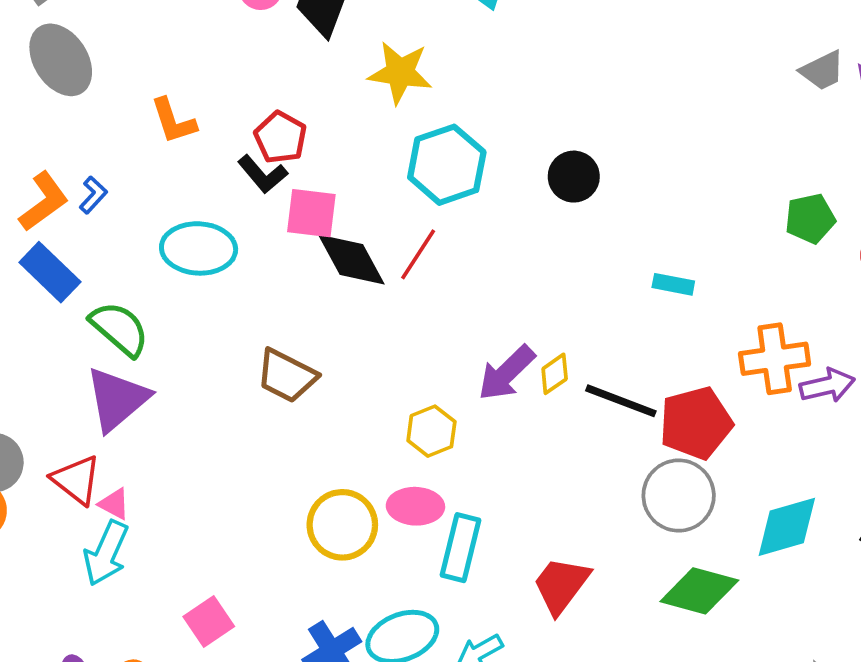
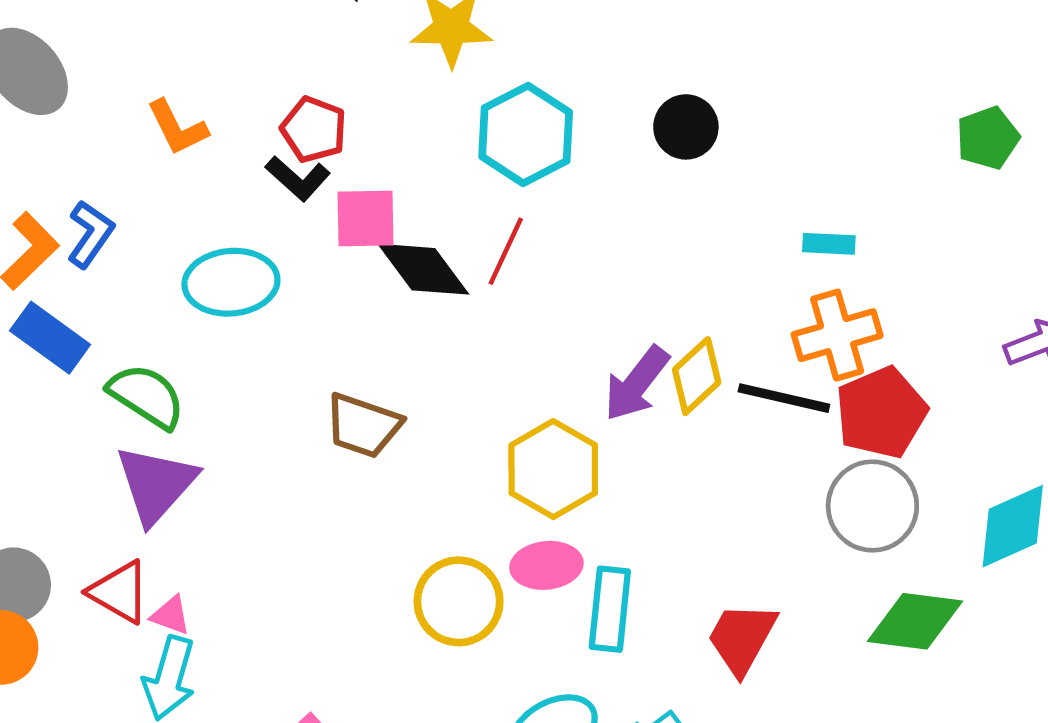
blue L-shape: (93, 195) -> (90, 234), size x1.4
orange cross: (775, 359) -> (837, 335), moved
yellow diamond: (555, 374) -> (697, 376), size x1.4
yellow hexagon: (431, 431) -> (553, 469), size x1.5

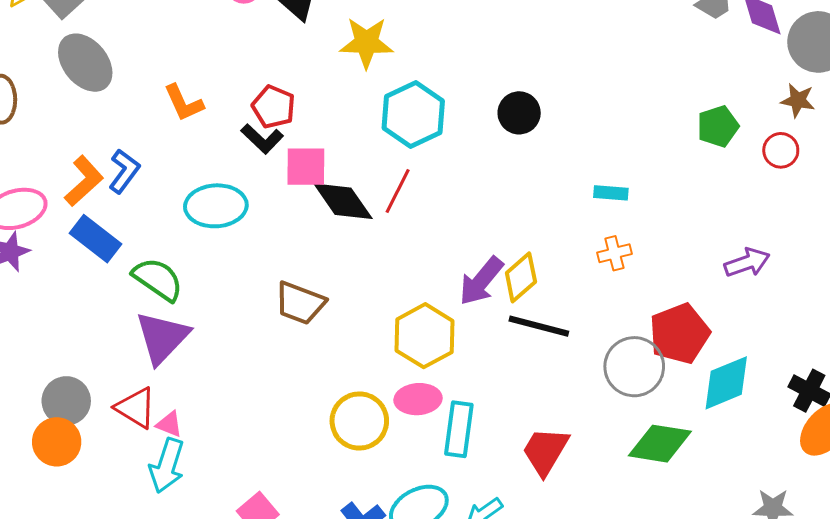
orange cross: (837, 335) -> (614, 253), size x0.6
black line: (784, 398) -> (539, 326), moved
red pentagon: (881, 413) -> (680, 334), moved

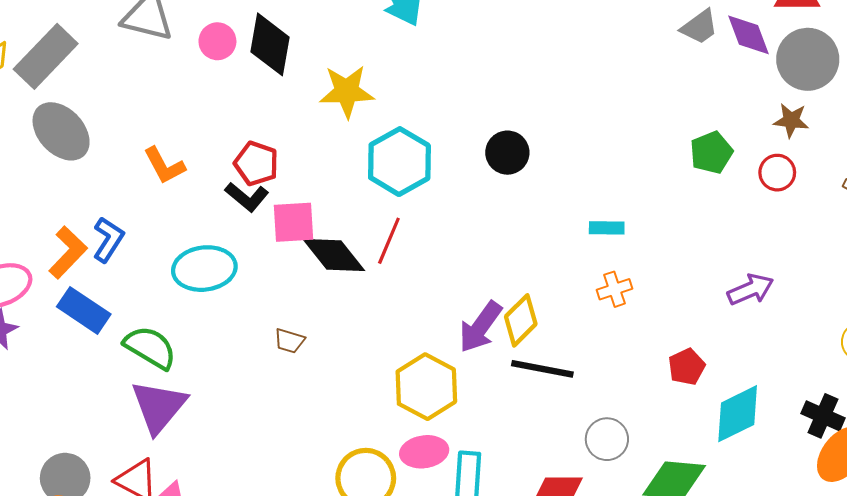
brown trapezoid: (300, 303) -> (289, 341), moved, size x0.6
red pentagon: (680, 334) -> (687, 367), size x0.6
gray circle: (634, 367) -> (607, 439), moved, size x0.7

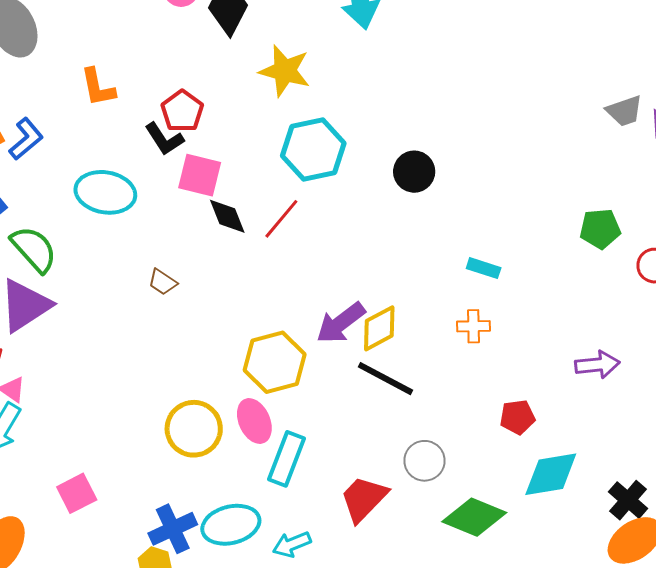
black diamond: (334, 255) -> (227, 216), size x0.7
pink ellipse: (424, 452) -> (254, 421), turned 57

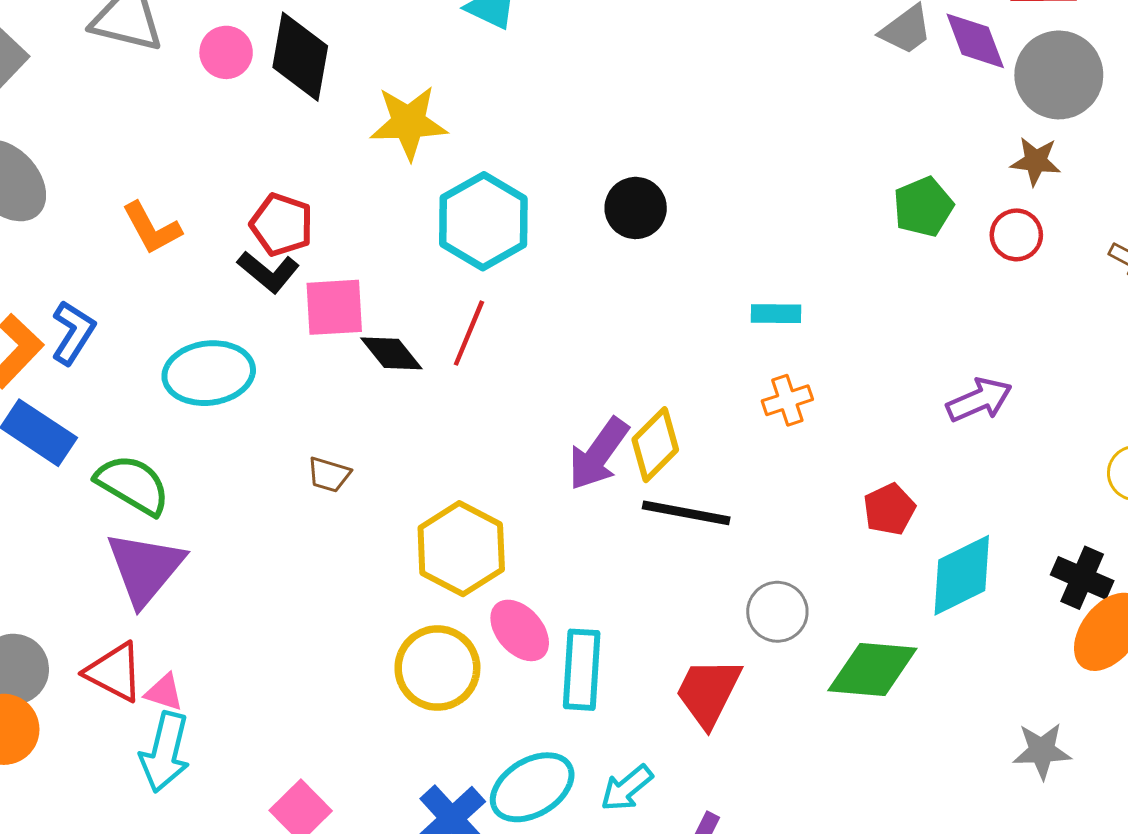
yellow hexagon: (275, 362) -> (461, 549), moved

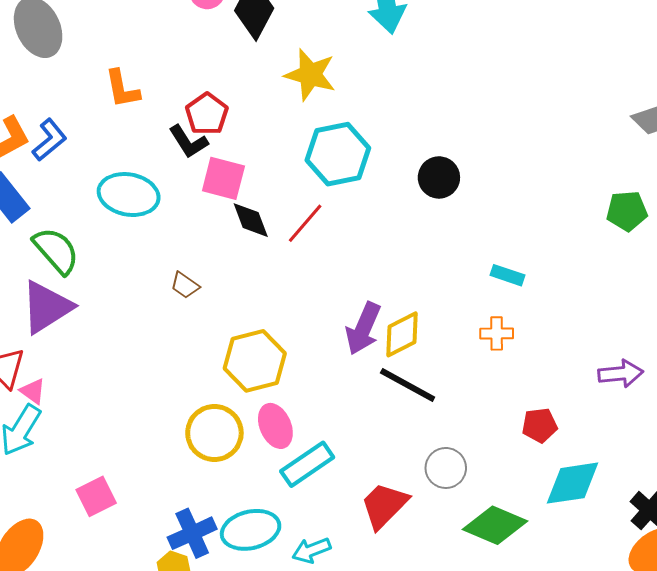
green pentagon: (923, 207) -> (627, 211), moved
purple arrow: (598, 454) -> (363, 329), turned -30
cyan rectangle: (582, 670) -> (307, 464), turned 34

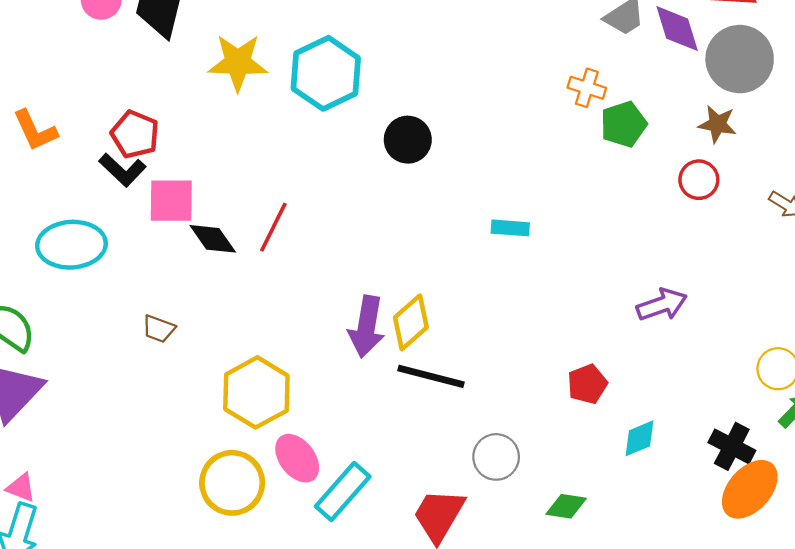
cyan hexagon: (338, 154) -> (326, 73), moved
orange cross: (497, 333) -> (587, 88), moved, turned 32
cyan diamond: (572, 483) -> (640, 438), size x0.6
green diamond: (495, 525) -> (566, 506), size x0.6

